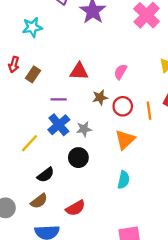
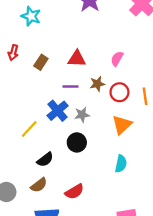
cyan star: (32, 27) -> (31, 16), turned 30
brown rectangle: (33, 74) -> (41, 62), moved
purple line: (59, 99) -> (70, 86), moved

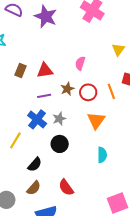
brown rectangle: (41, 62) -> (21, 71), moved
red semicircle: (74, 192) -> (66, 187), turned 96

